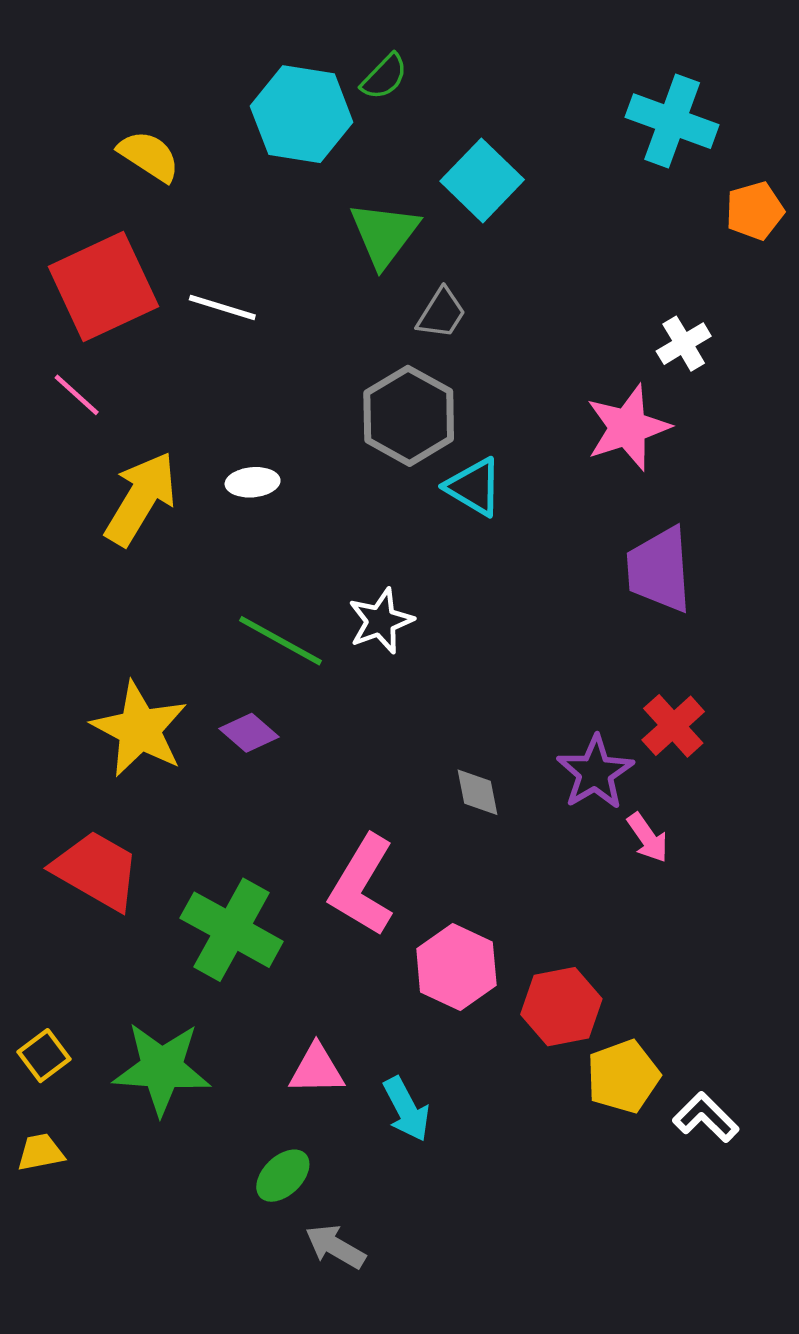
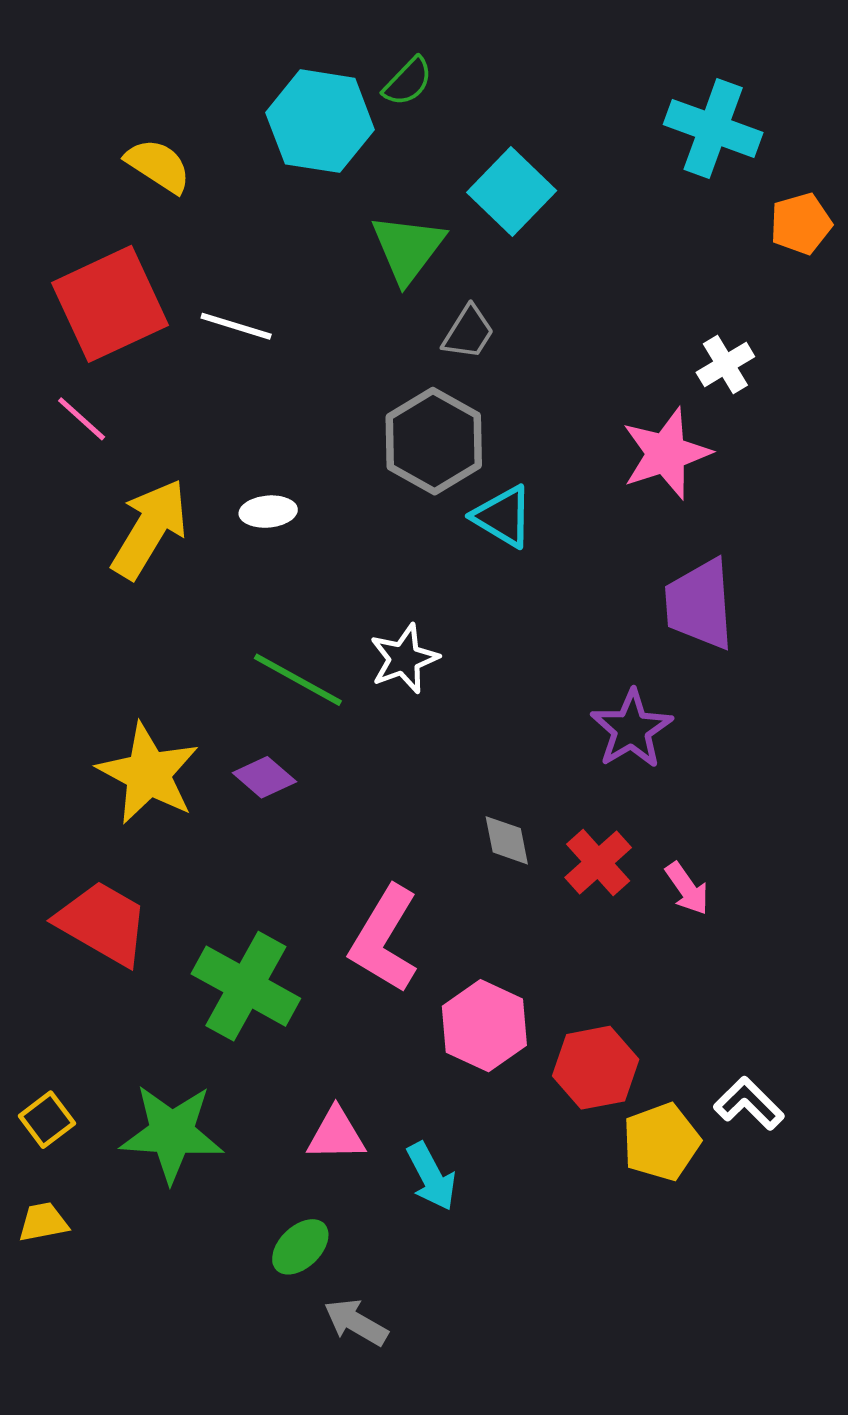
red cross: (673, 726) -> (598, 863), moved
purple star: (595, 772) -> (631, 729), moved
white L-shape: (706, 1117) -> (749, 1104), moved

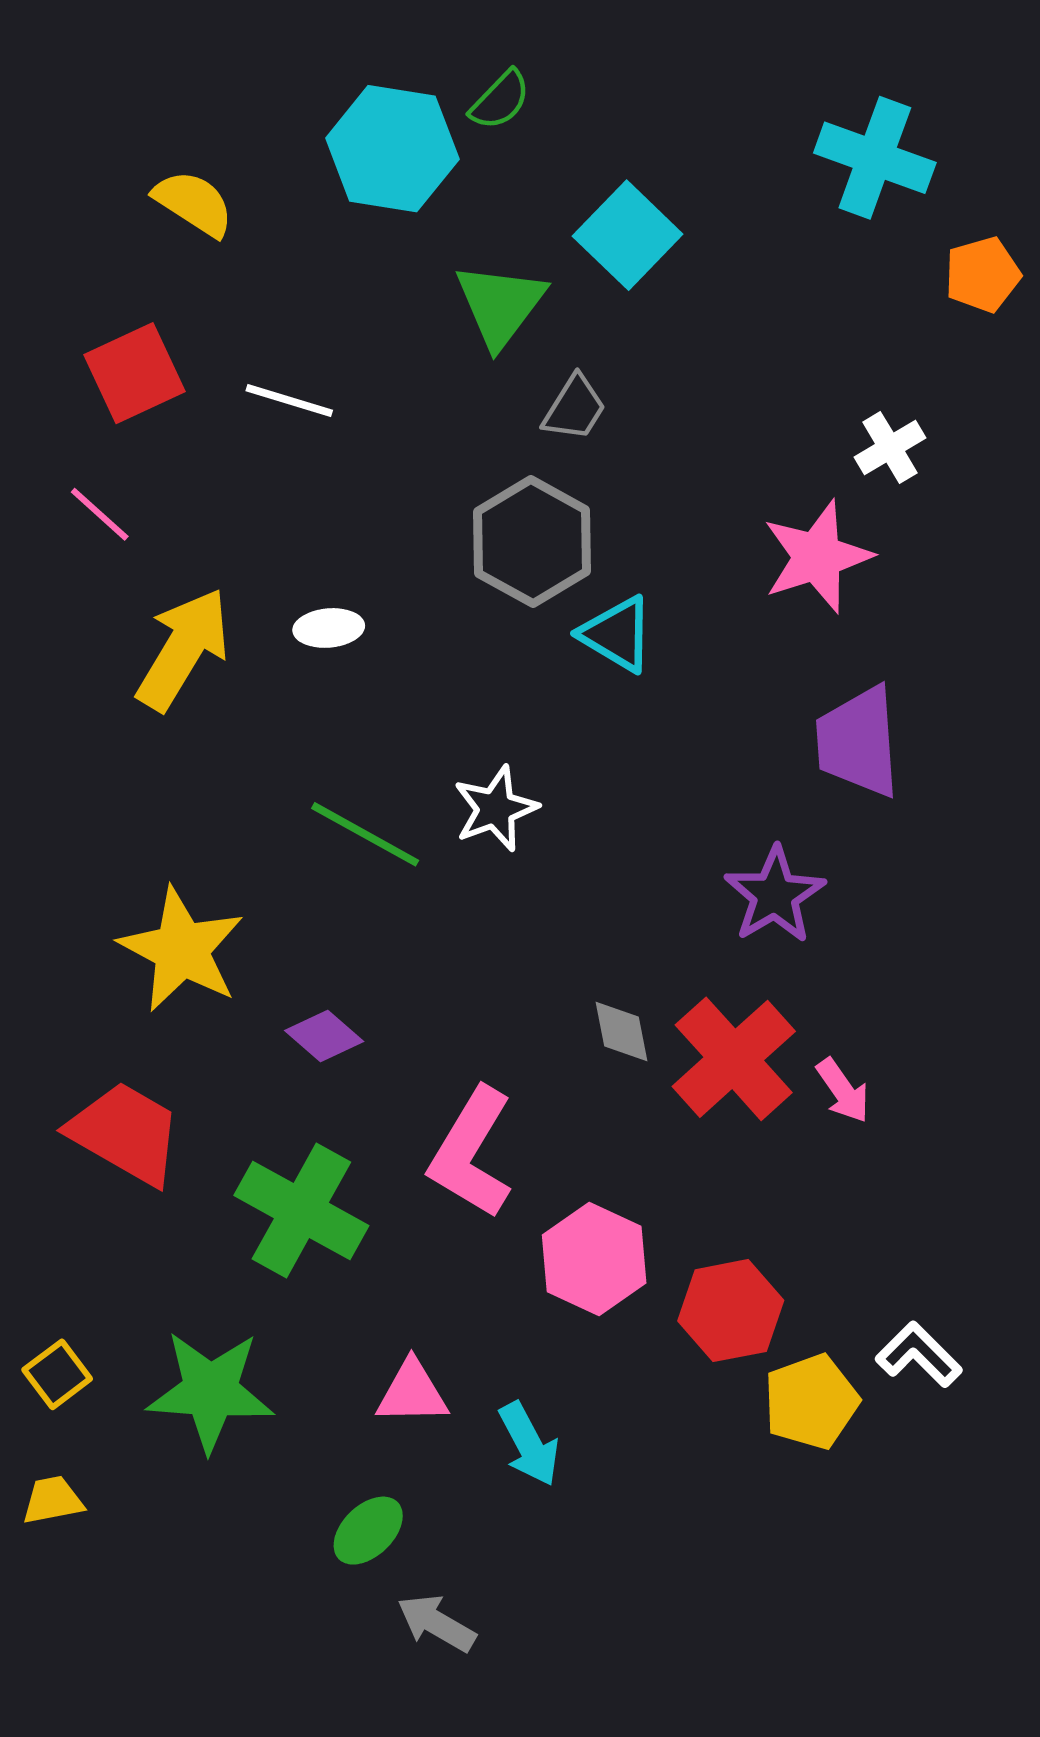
red square: (110, 304) -> (135, 373), size x0.7
purple diamond: (264, 777) -> (324, 1036), moved
red cross: (598, 863) -> (734, 1059), size x1.5

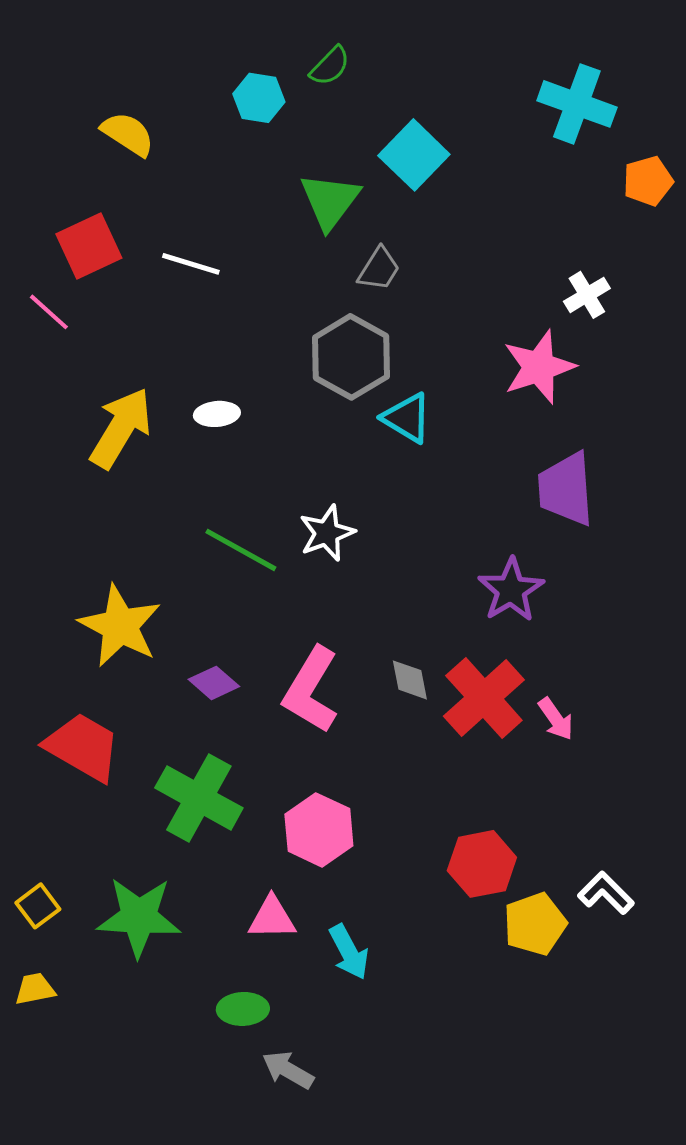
cyan hexagon: (392, 149) -> (259, 98), size x0.6
pink line: (100, 514) -> (49, 312), moved
pink L-shape: (471, 1153) -> (311, 690), moved
pink hexagon: (594, 1259) -> (319, 830), moved
green ellipse: (368, 1531) -> (243, 1009), turned 42

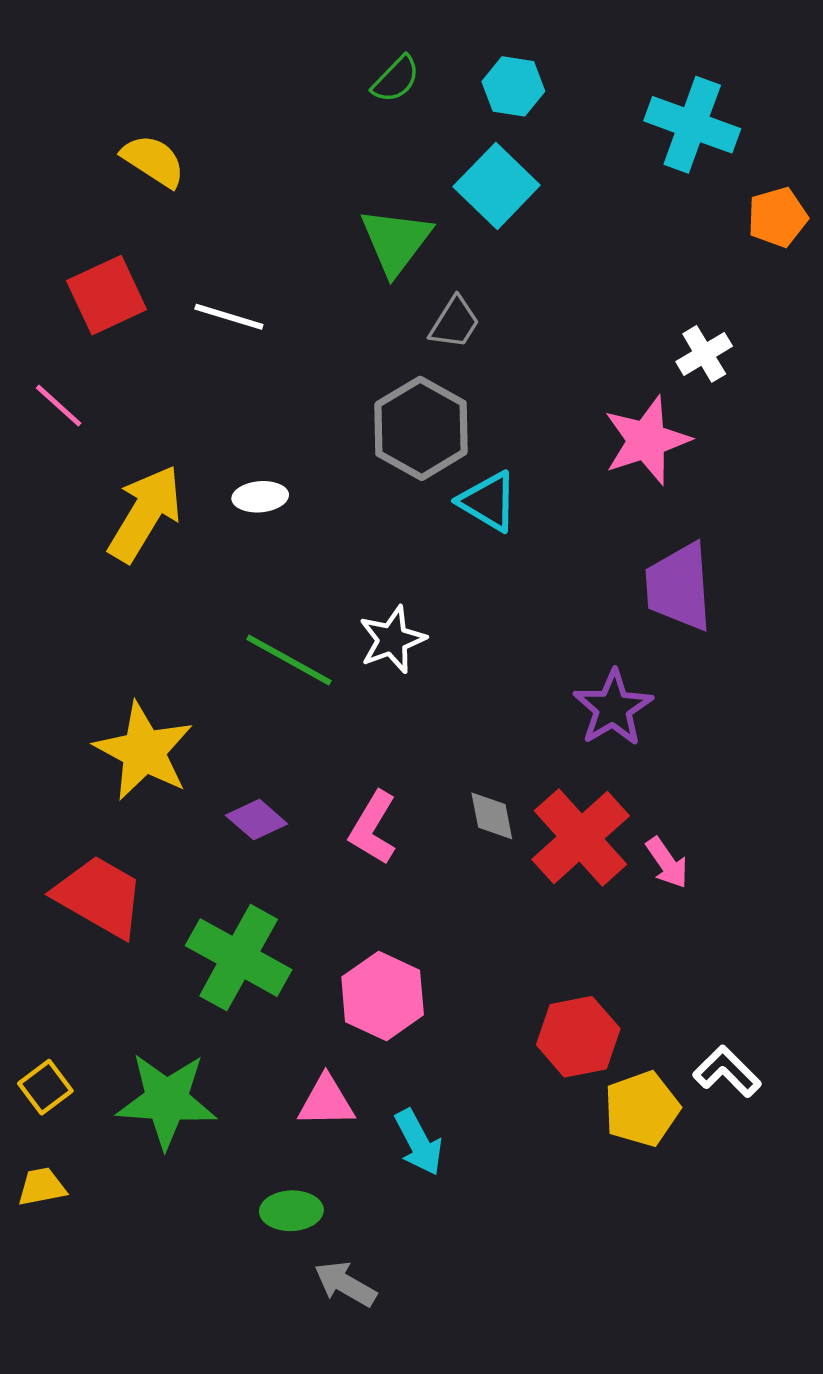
cyan hexagon: (259, 98) -> (513, 86), moved
pink line: (49, 312) -> (59, 406), moved
pink L-shape: (311, 690) -> (373, 828), size x0.7

